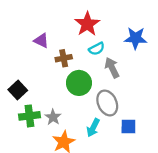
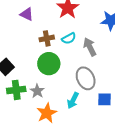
purple triangle: (41, 41) -> (27, 14), moved
cyan semicircle: (97, 49) -> (69, 38), moved
green circle: (79, 83) -> (49, 64), moved

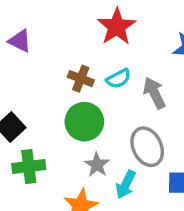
purple triangle: (27, 14) -> (20, 41), moved
brown cross: (47, 38) -> (81, 79), turned 32
gray star: (37, 91) -> (97, 165), moved

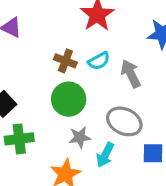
gray ellipse: (147, 147) -> (124, 121), turned -40
gray star: (97, 165) -> (80, 137), turned 30

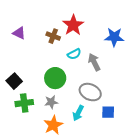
brown cross: (65, 61) -> (53, 36), moved
gray star: (80, 137) -> (51, 102), moved

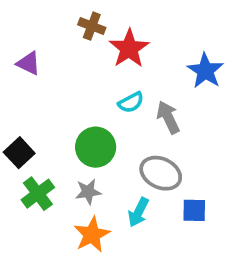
brown cross: (53, 36) -> (92, 26), moved
blue star: (114, 37) -> (205, 71), turned 30
green cross: (24, 103) -> (38, 194), turned -30

